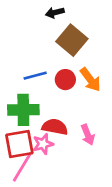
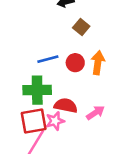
brown square: (72, 40) -> (81, 27), size x0.6
orange arrow: (90, 80) -> (98, 63), turned -135
pink arrow: (88, 135) -> (95, 113), turned -102

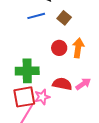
blue line: (48, 59) -> (36, 16), moved
red semicircle: (66, 106) -> (62, 84), moved
pink arrow: (95, 113) -> (83, 84), moved

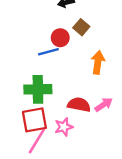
blue line: (36, 16) -> (48, 52), moved
red circle: (59, 48) -> (60, 38), moved
pink star: (42, 97) -> (64, 127), moved

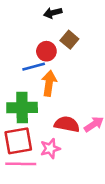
orange arrow: (98, 62) -> (49, 83), moved
pink line: (37, 141) -> (21, 164), turned 60

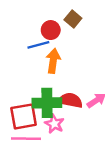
green cross: (22, 108) -> (47, 103), moved
pink star: (50, 149) -> (54, 124), turned -30

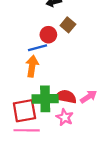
orange arrow: (53, 61) -> (32, 66), moved
pink star: (54, 124) -> (65, 117), moved

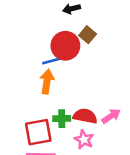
red circle: (48, 35) -> (65, 46), size x1.5
green cross: (45, 99) -> (62, 119), size x0.6

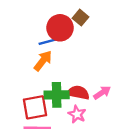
orange arrow: (47, 82) -> (43, 61), turned 30
green cross: (62, 119) -> (57, 95), size x1.5

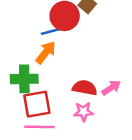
green cross: (57, 95) -> (24, 79), moved
pink star: (77, 114) -> (84, 112), turned -30

